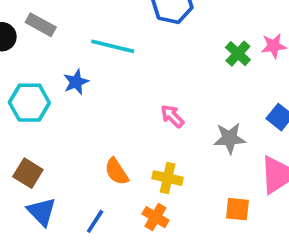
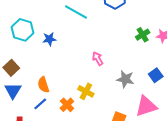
blue star: (76, 82) -> (49, 39), moved
orange semicircle: (117, 172) -> (43, 85), moved
orange cross: (155, 217) -> (67, 105), moved

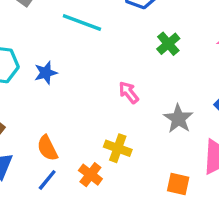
green cross: (143, 35) -> (168, 44), moved
gray star: (125, 79) -> (178, 119), turned 30

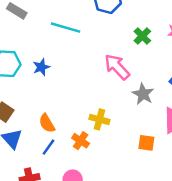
green cross: (168, 44) -> (142, 36), moved
pink arrow: (129, 92) -> (117, 67), moved, size x1.6

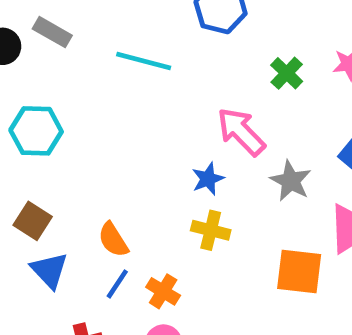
blue star: (41, 67) -> (208, 179), moved
orange cross: (81, 141) -> (163, 291), moved
orange square: (146, 143) -> (299, 272), size x1.5

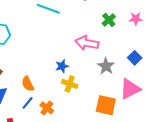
pink arrow: (241, 132) -> (87, 43), turned -40
blue star: (208, 179) -> (62, 66), moved

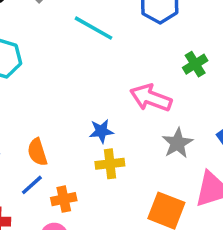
yellow cross: (70, 84) -> (110, 164), turned -35
orange cross: (47, 108) -> (64, 199), turned 32

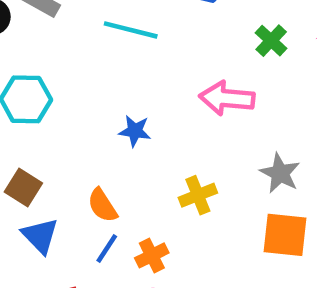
blue star: (101, 131) -> (135, 131), moved, turned 30
gray star: (177, 143) -> (280, 173), moved

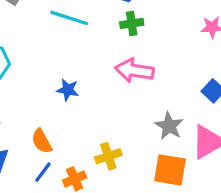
green cross: (271, 41) -> (132, 23), moved, turned 35
yellow cross: (198, 195) -> (108, 156), moved

